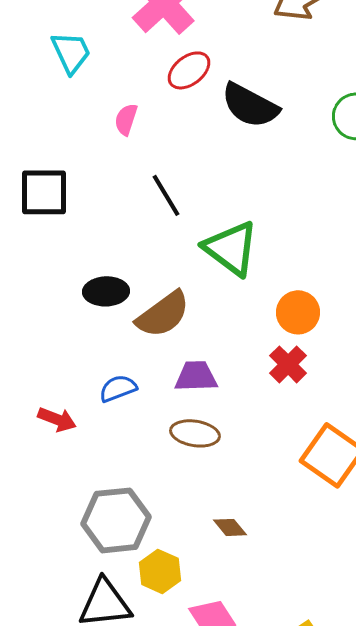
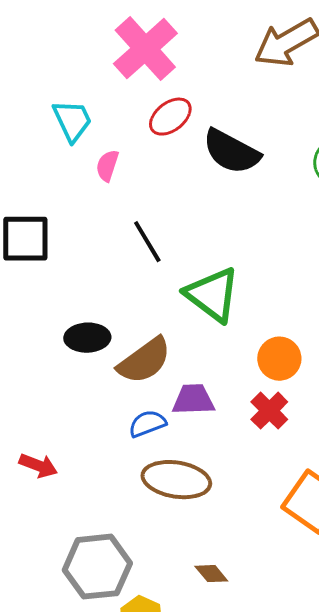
cyan trapezoid: (71, 52) -> (72, 121), moved
purple trapezoid: (196, 376) -> (193, 400), moved
blue semicircle: (118, 388) -> (147, 424), moved
brown ellipse: (195, 433) -> (176, 480), size x1.4

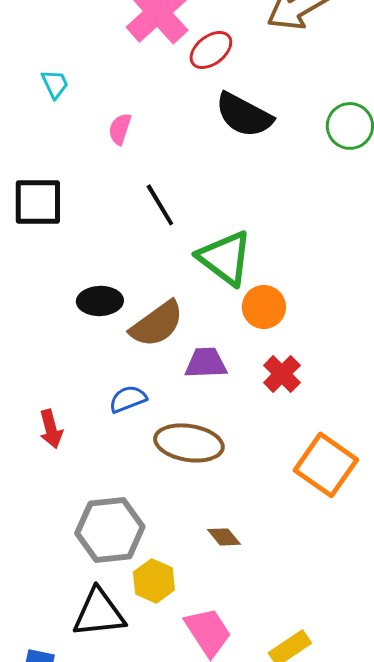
red ellipse: (170, 117) -> (211, 50), moved
cyan trapezoid: (72, 121) -> (55, 84), moved, size x0.7
orange circle: (279, 359) -> (264, 307), moved
blue semicircle: (147, 424) -> (128, 399), moved
red arrow: (38, 466) -> (51, 429), turned 54

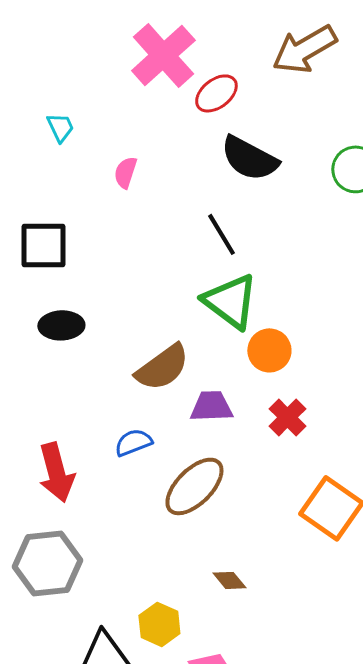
black line: (160, 205) -> (221, 234), moved
black ellipse: (100, 301) -> (61, 325), moved
red arrow: (51, 429) -> (56, 472), size x1.5
brown ellipse: (189, 443) -> (194, 486), turned -54
gray hexagon: (110, 530) -> (47, 563), moved

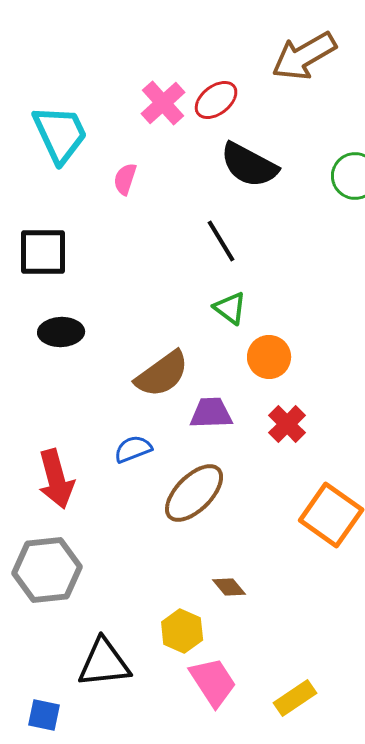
pink cross: (163, 55) -> (163, 103), moved, size x0.7
cyan trapezoid: (60, 127) -> (60, 134), size x2.0
green triangle: (230, 301) -> (230, 308), size x0.6
yellow hexagon: (159, 624) -> (182, 631), moved

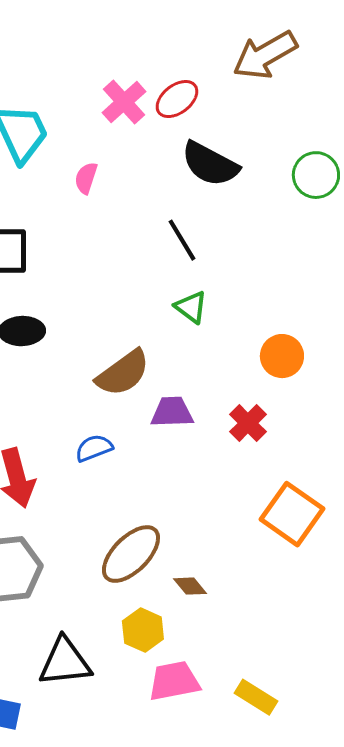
orange circle: (269, 357) -> (282, 356), moved
brown ellipse: (194, 493) -> (131, 554), moved
pink trapezoid: (213, 682) -> (174, 681), turned -68
yellow rectangle: (295, 698) -> (256, 697), turned 66

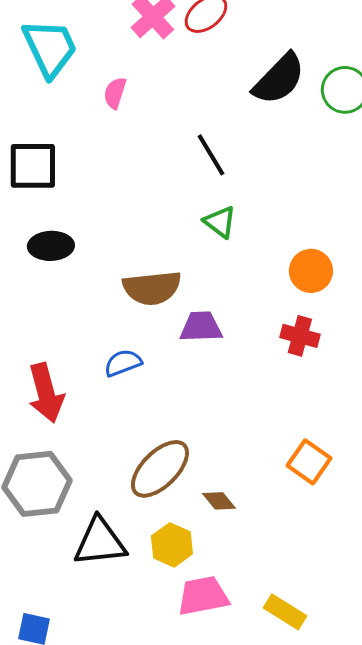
black semicircle: (210, 164) -> (279, 79), moved, turned -74
brown semicircle: (123, 373) -> (152, 288), turned 30
red cross: (248, 423) -> (300, 336), moved, turned -30
orange square: (292, 514) -> (309, 462), moved, size x0.7
black triangle: (65, 662) -> (100, 542), moved

